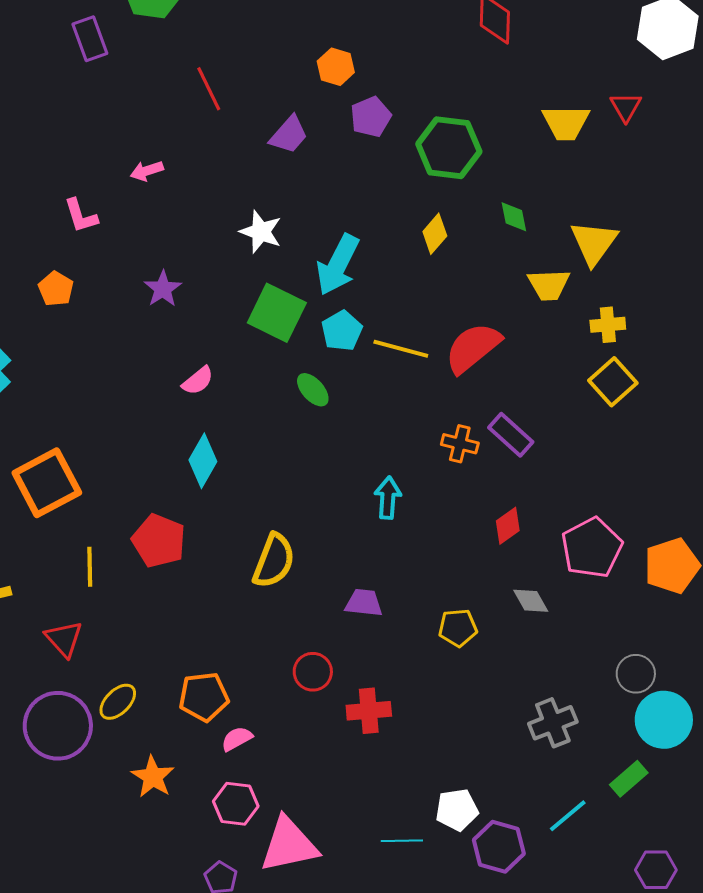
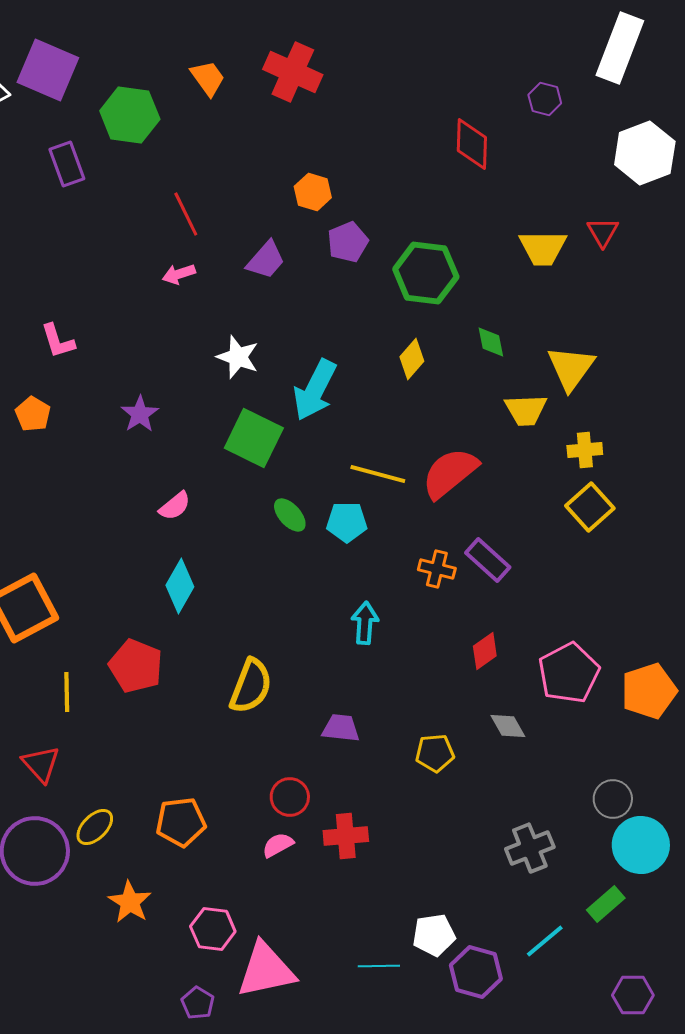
pink arrow: (147, 171) -> (179, 274), moved
cyan pentagon: (342, 331) -> (347, 522), moved, turned 30
pink semicircle: (237, 739) -> (278, 845), moved

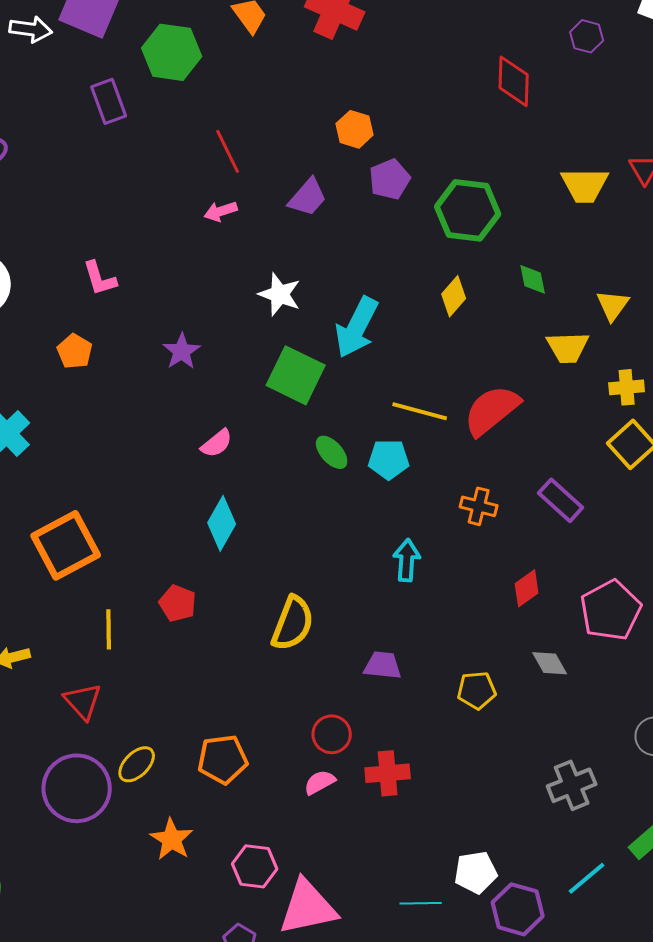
yellow triangle: (571, 368) -> (613, 305), size x0.7
purple rectangle: (488, 560) -> (561, 500), moved
red pentagon: (136, 666) -> (178, 603), size x0.7

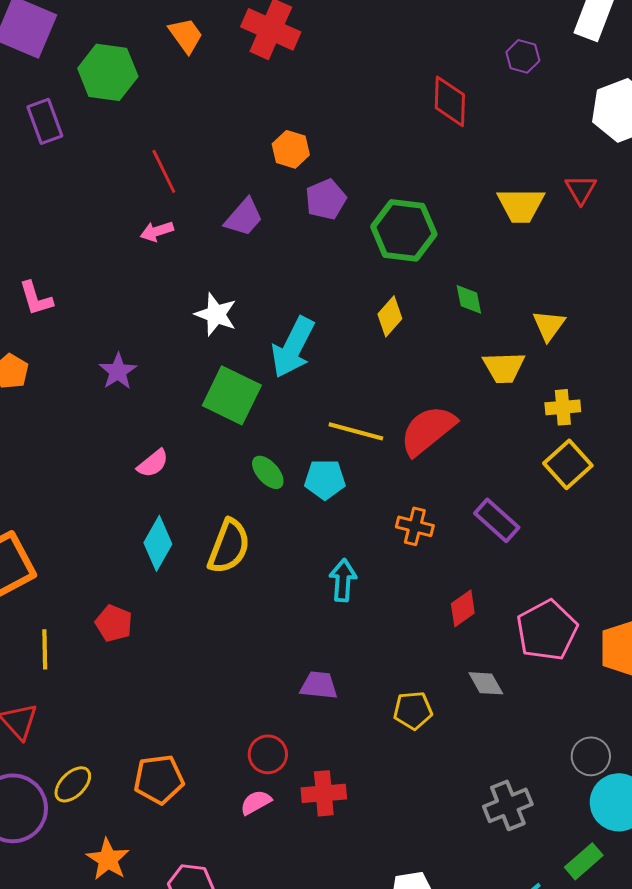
yellow semicircle: (293, 623) -> (229, 546), moved

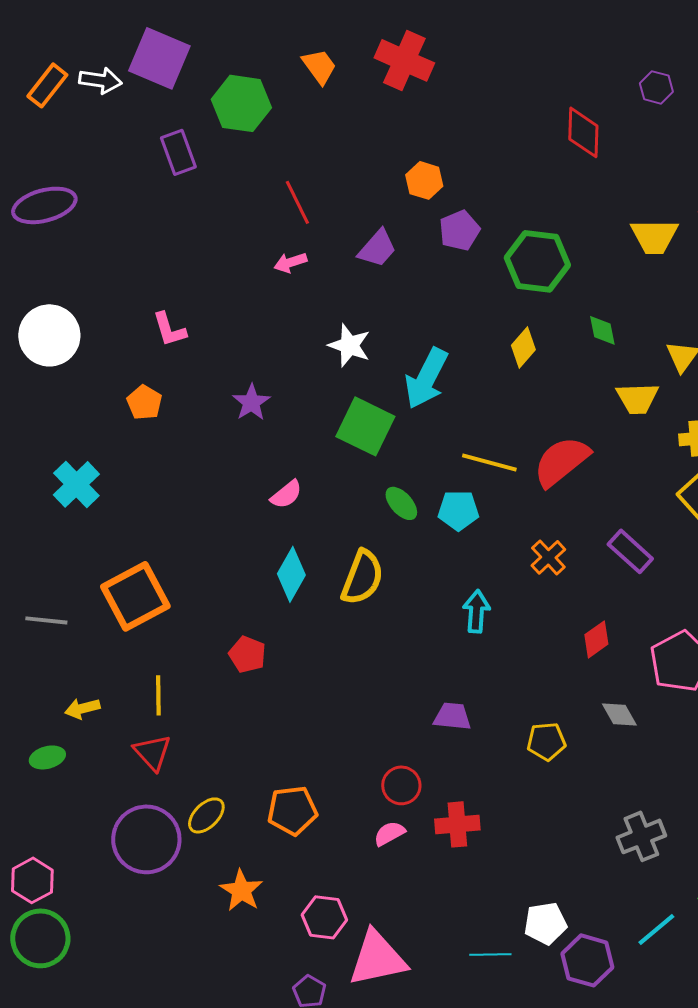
orange cross: (415, 526) -> (548, 557), turned 33
yellow line: (45, 649) -> (158, 695), moved

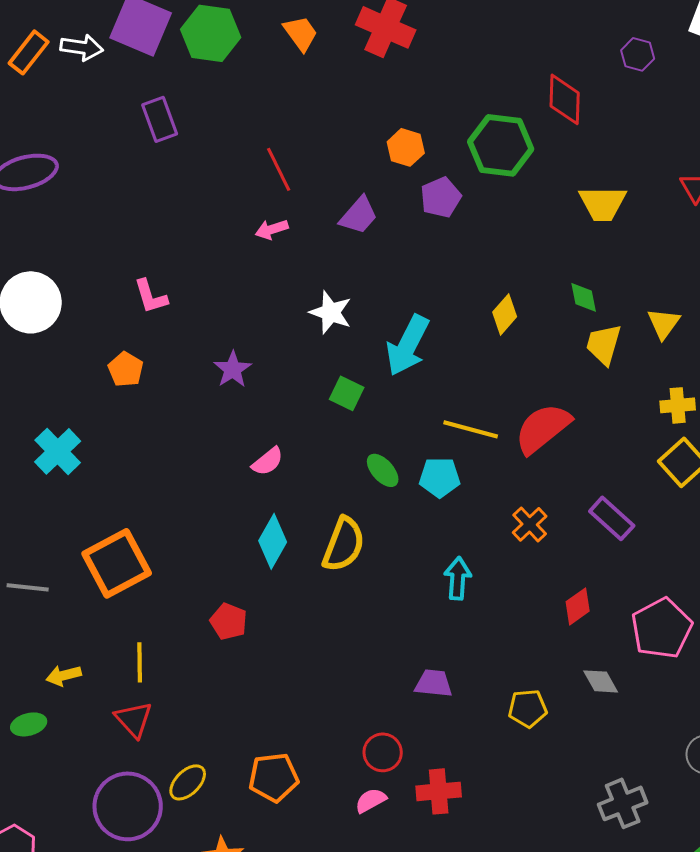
green hexagon: (241, 103) -> (211, 33), moved
yellow trapezoid: (654, 236) -> (603, 203), moved
green hexagon: (537, 261) -> (501, 145), moved
yellow trapezoid: (637, 398) -> (604, 344), moved, turned 108
green square: (365, 426) -> (347, 393), size x0.6

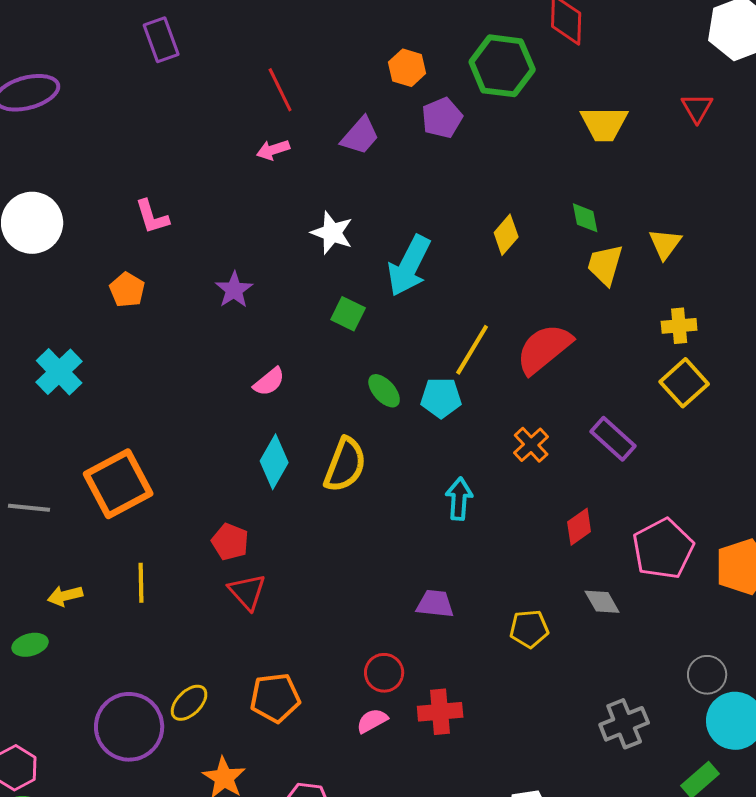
yellow line: (471, 429) -> (472, 350), turned -74
red triangle: (134, 719) -> (247, 592), moved

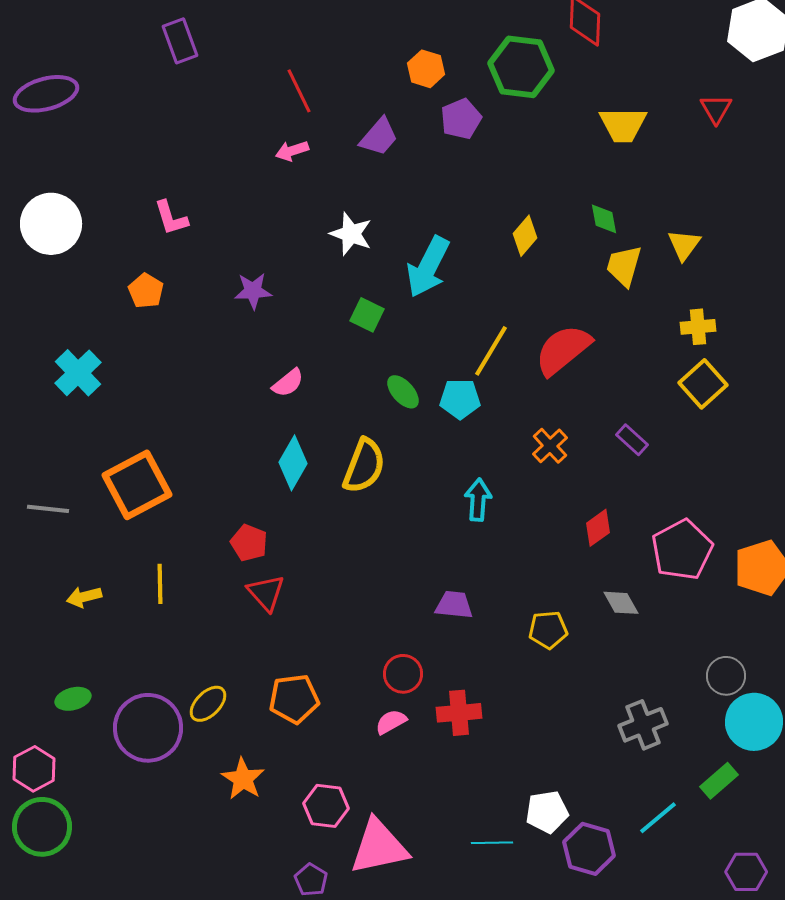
purple star: (234, 290) -> (253, 291), turned 30
purple rectangle: (613, 439) -> (632, 440), size x0.7
green ellipse: (30, 645) -> (73, 699), moved

